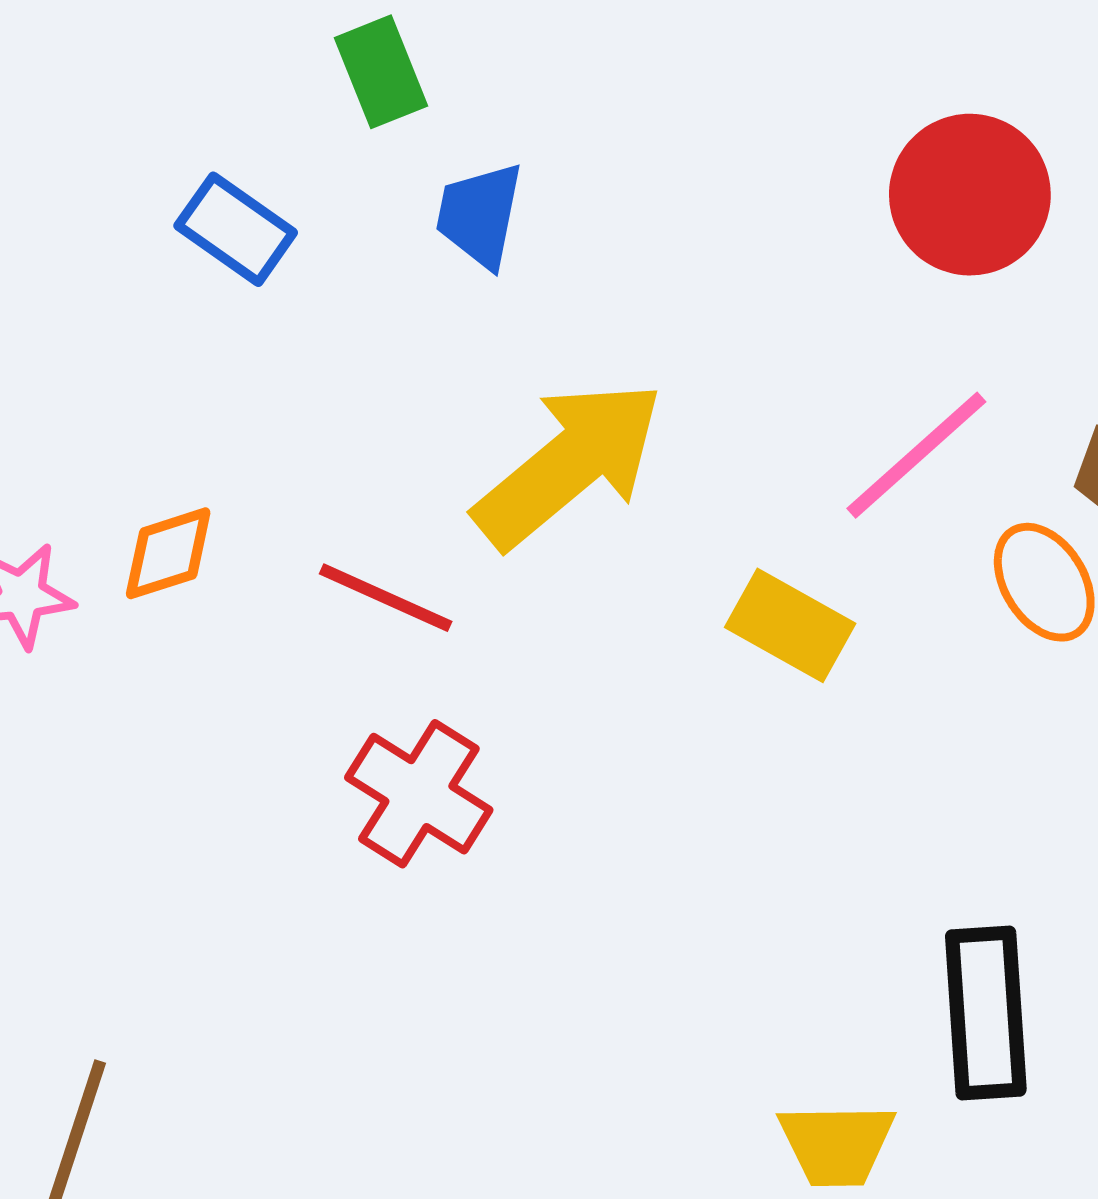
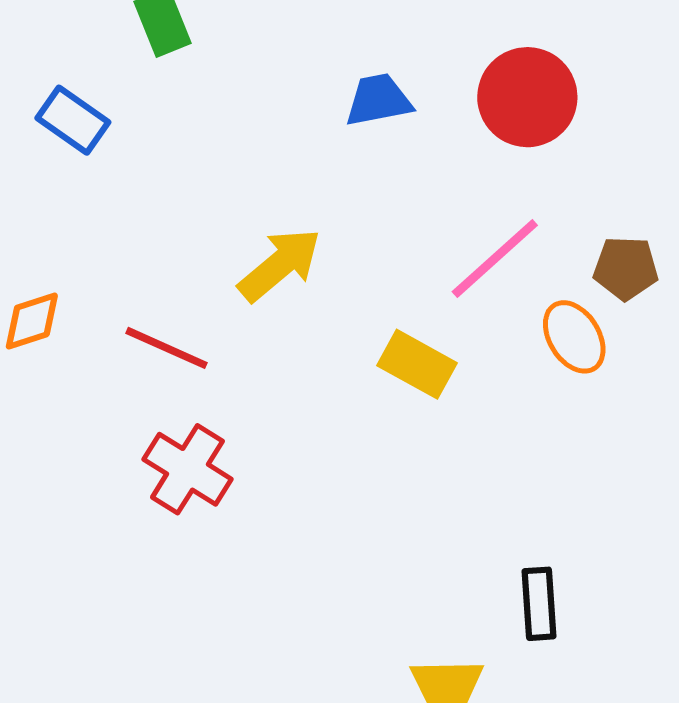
blue trapezoid: (480, 215) -> (378, 100), moved, turned 68
yellow arrow: (569, 464) -> (280, 265), size x0.7
black rectangle: (986, 1013) -> (539, 604), size x0.7

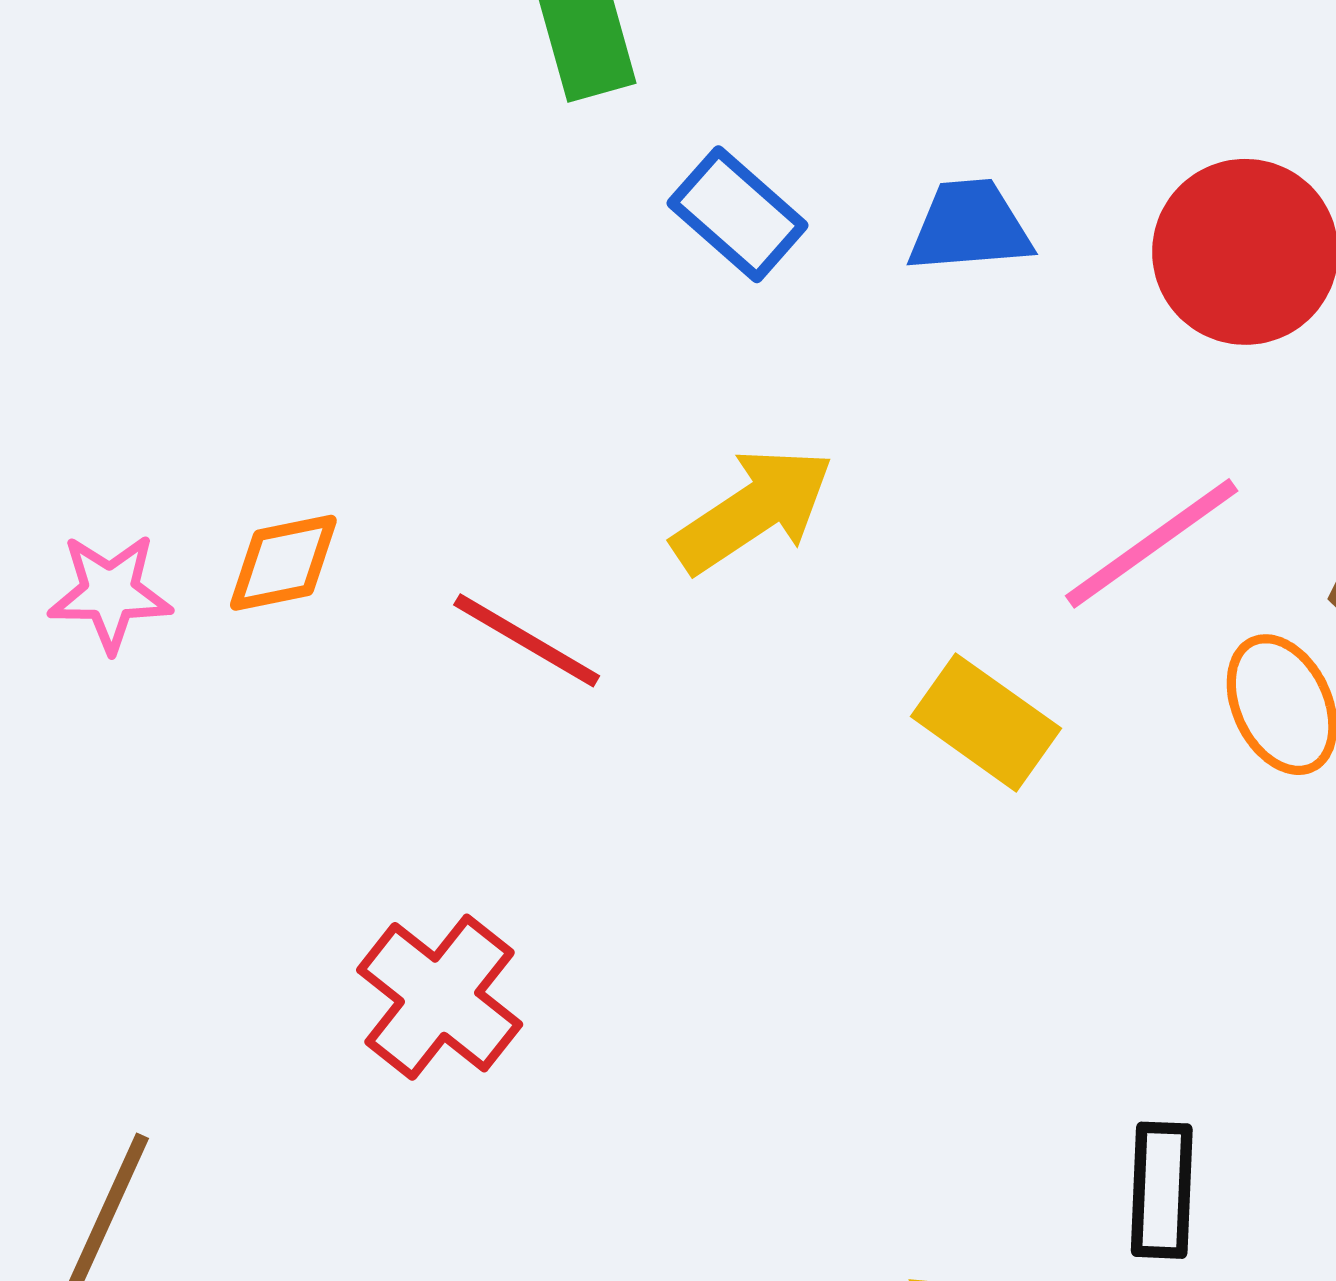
blue rectangle: (73, 120) -> (738, 214), moved
red cross: (188, 469) -> (440, 997), moved

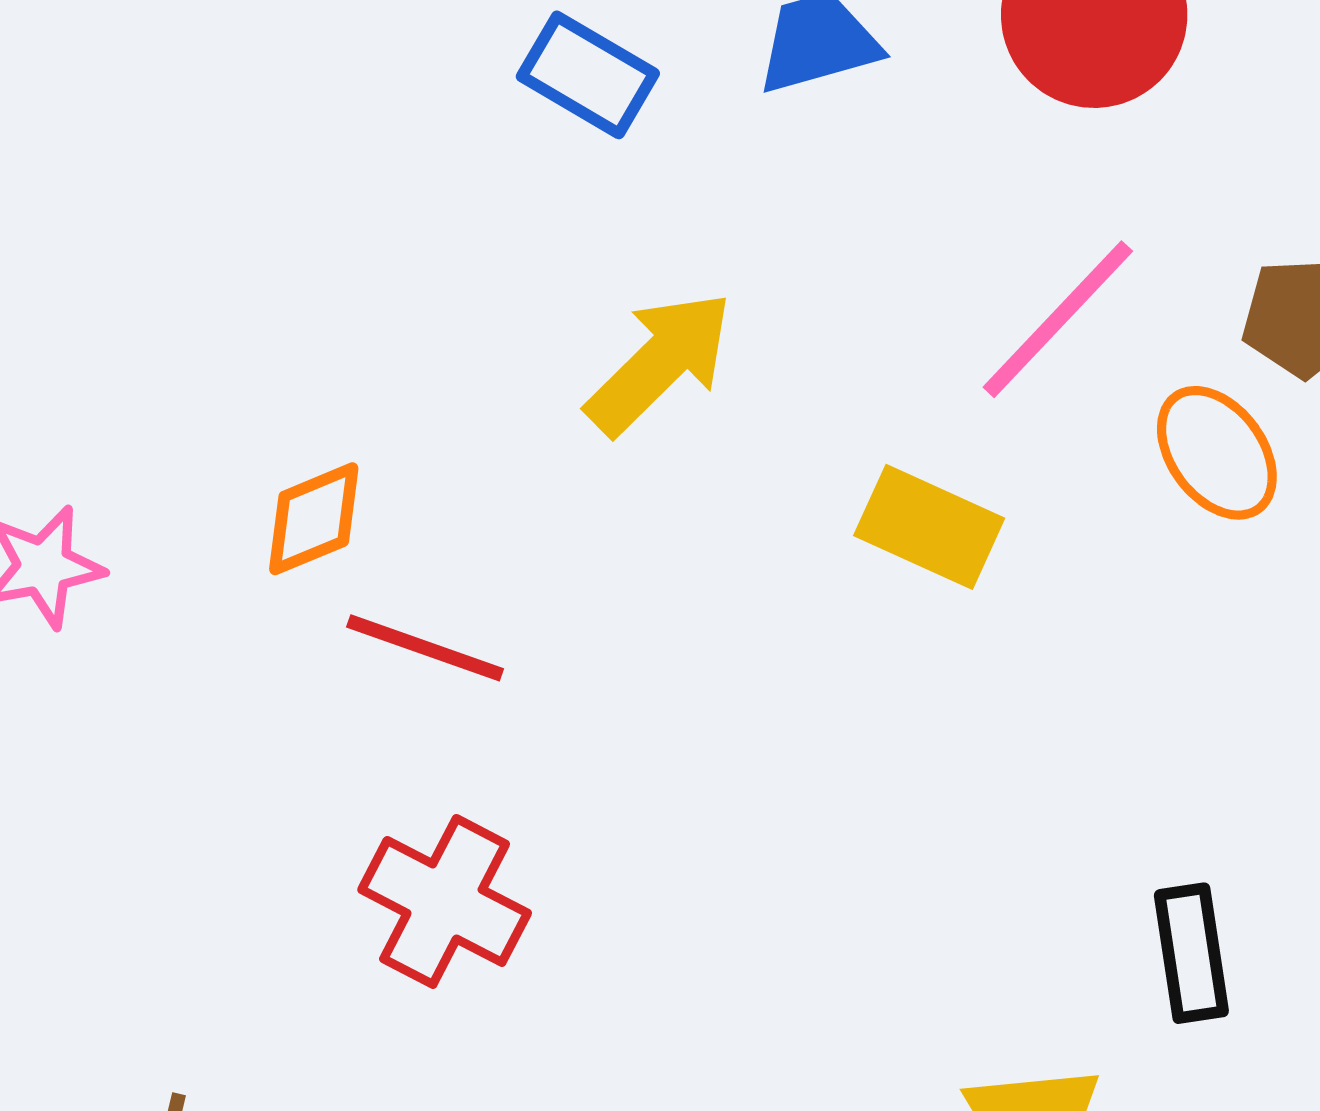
orange diamond: (283, 563) -> (314, 519), moved
red line: (527, 640) -> (425, 648), moved

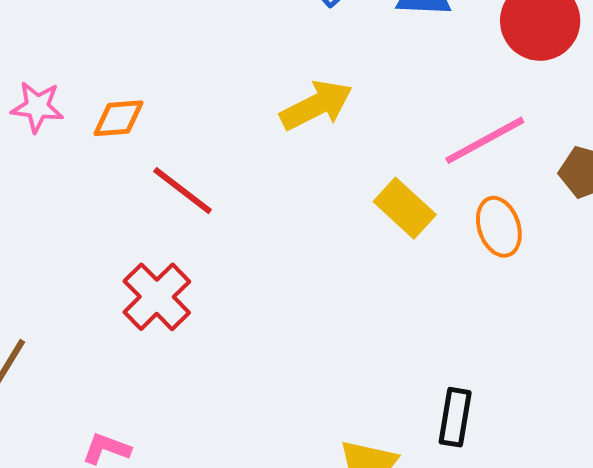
orange ellipse: (1217, 453) -> (499, 227), moved
orange diamond: (314, 519) -> (118, 118), moved

